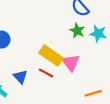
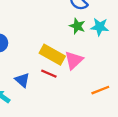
pink triangle: (71, 63) -> (74, 60), turned 30

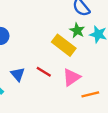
yellow rectangle: (52, 55) -> (64, 45), moved
pink triangle: (74, 60) -> (71, 77), moved

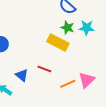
pink triangle: (71, 77) -> (87, 80), moved
orange line: (90, 94) -> (68, 84), moved

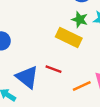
blue triangle: (22, 75) -> (27, 77), size x1.5

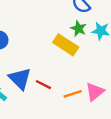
red line: (54, 69) -> (43, 85), moved

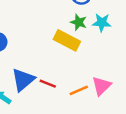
blue triangle: (20, 79) -> (23, 80), turned 40

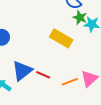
green star: (79, 22) -> (80, 18), moved

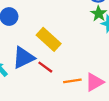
yellow rectangle: (61, 38) -> (49, 39), moved

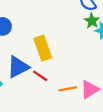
yellow rectangle: (49, 39) -> (43, 48), turned 30

